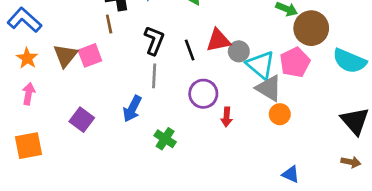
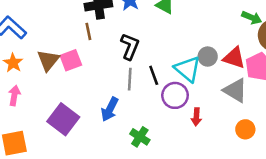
red triangle: (218, 40) -> (234, 58), moved, turned 30
black line: (190, 50) -> (154, 75), moved
cyan triangle: (261, 65) -> (188, 69), moved
orange circle: (280, 114) -> (245, 129), moved
purple square: (82, 120) -> (63, 119), size x1.4

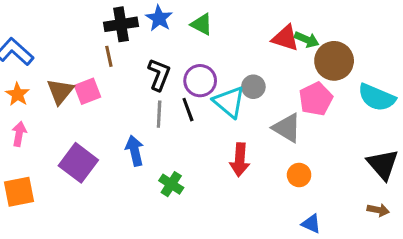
red triangle: (234, 58) -> (285, 38), moved
purple circle: (175, 95) -> (200, 81), moved
blue arrow: (110, 109) -> (135, 151), turned 140
red arrow: (196, 117) -> (240, 160), size x1.5

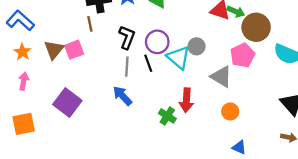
blue arrow: (135, 151) -> (122, 96), moved, turned -30
green cross: (171, 184) -> (167, 116), moved

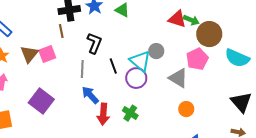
purple circle: (157, 42) -> (136, 78), moved
gray line: (127, 67) -> (82, 69), moved
red arrow: (186, 100) -> (103, 114), moved

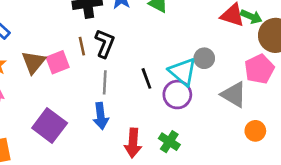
brown line: (61, 31) -> (82, 46), moved
black L-shape: (94, 43) -> (105, 43), moved
blue arrow: (90, 95) -> (101, 116), moved, turned -144
orange circle: (186, 109) -> (255, 131), moved

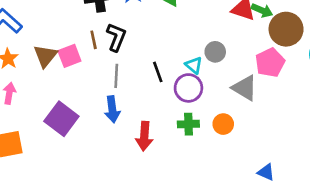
cyan triangle: (183, 72) -> (194, 65), size x0.6
orange circle: (255, 131) -> (223, 124), moved
green cross: (169, 142) -> (188, 124), moved, turned -35

